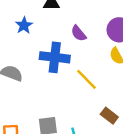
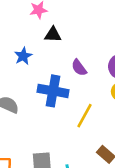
yellow line: (86, 79) -> (84, 116), turned 70

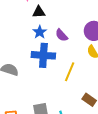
blue star: (23, 56) -> (40, 32), moved

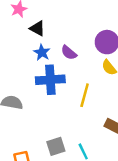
black triangle: (39, 12) -> (37, 28), turned 40

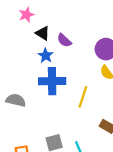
purple semicircle: (69, 53) -> (64, 40), moved

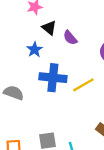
blue star: (46, 56) -> (35, 50), moved
yellow line: (83, 97) -> (83, 85), moved, turned 35

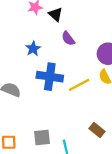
black triangle: (49, 28) -> (56, 14), moved

